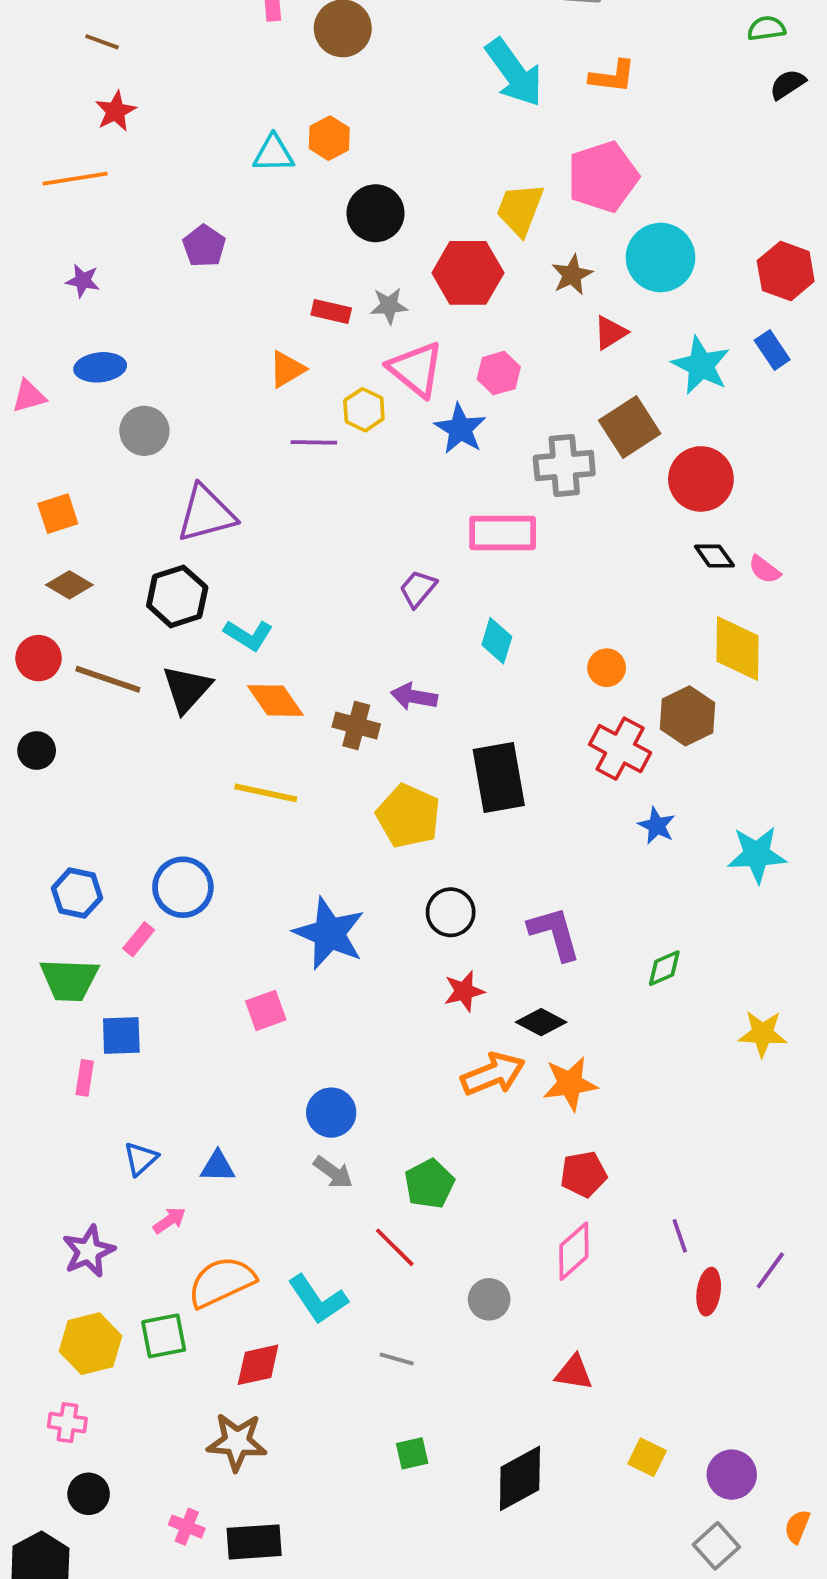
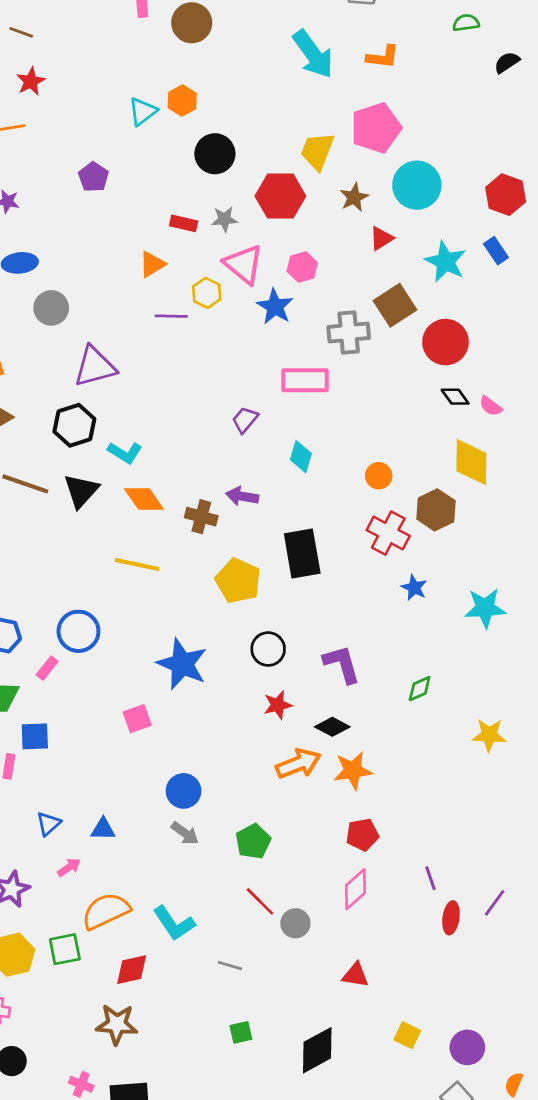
green semicircle: (766, 28) -> (466, 23), moved
cyan triangle: (273, 154) -> (143, 111), turned -36
red line: (395, 1247) -> (260, 901), moved

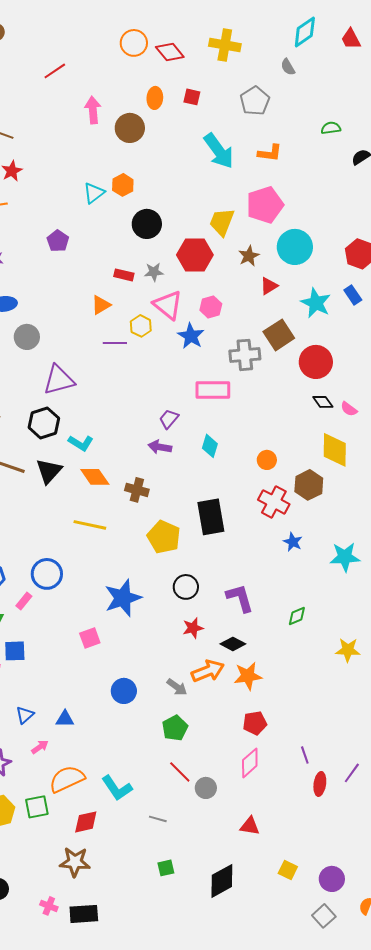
purple arrow: (242, 496) -> (160, 447), moved
blue star: (182, 664) -> (123, 598), turned 30
gray arrow: (185, 833) -> (177, 687), moved

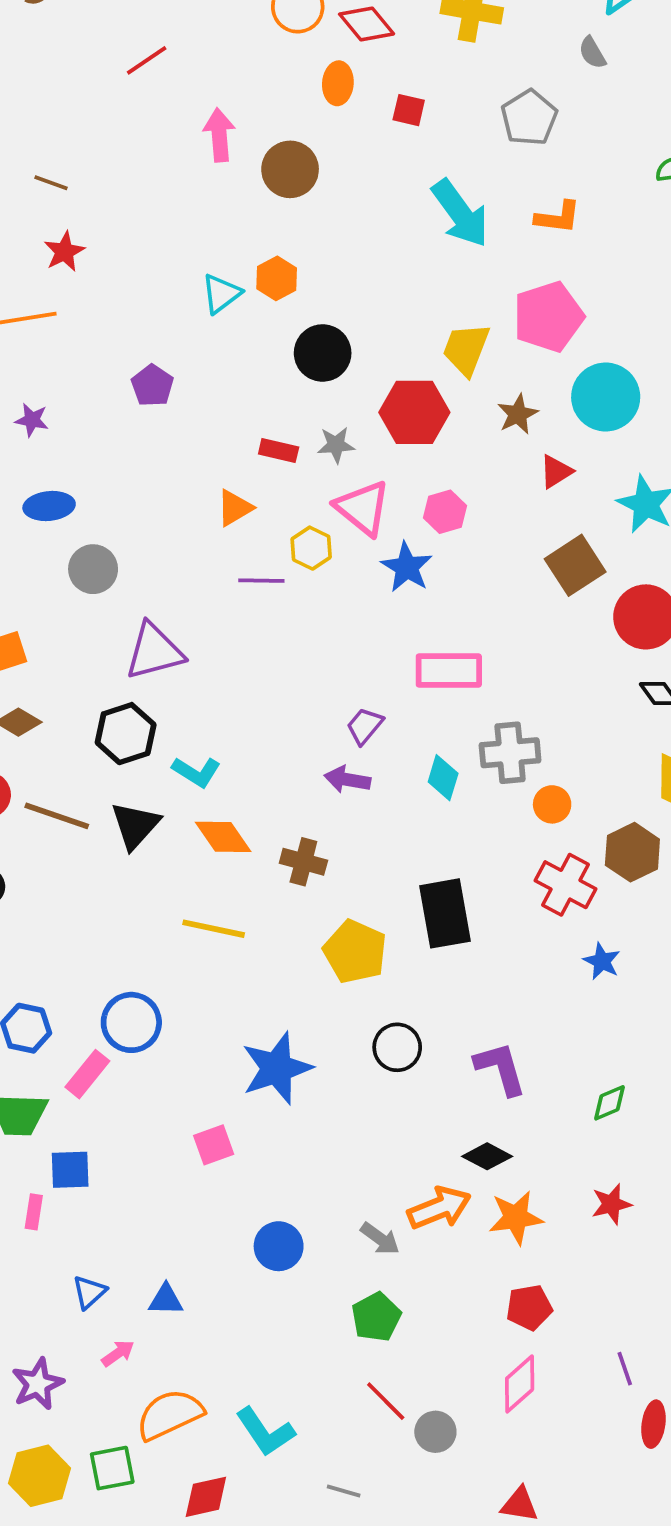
orange ellipse: (155, 98) -> (338, 83), moved
gray cross: (245, 355) -> (510, 753), moved
pink rectangle: (24, 601) -> (87, 1074), size x1.4
red star: (193, 628) -> (611, 1204), moved

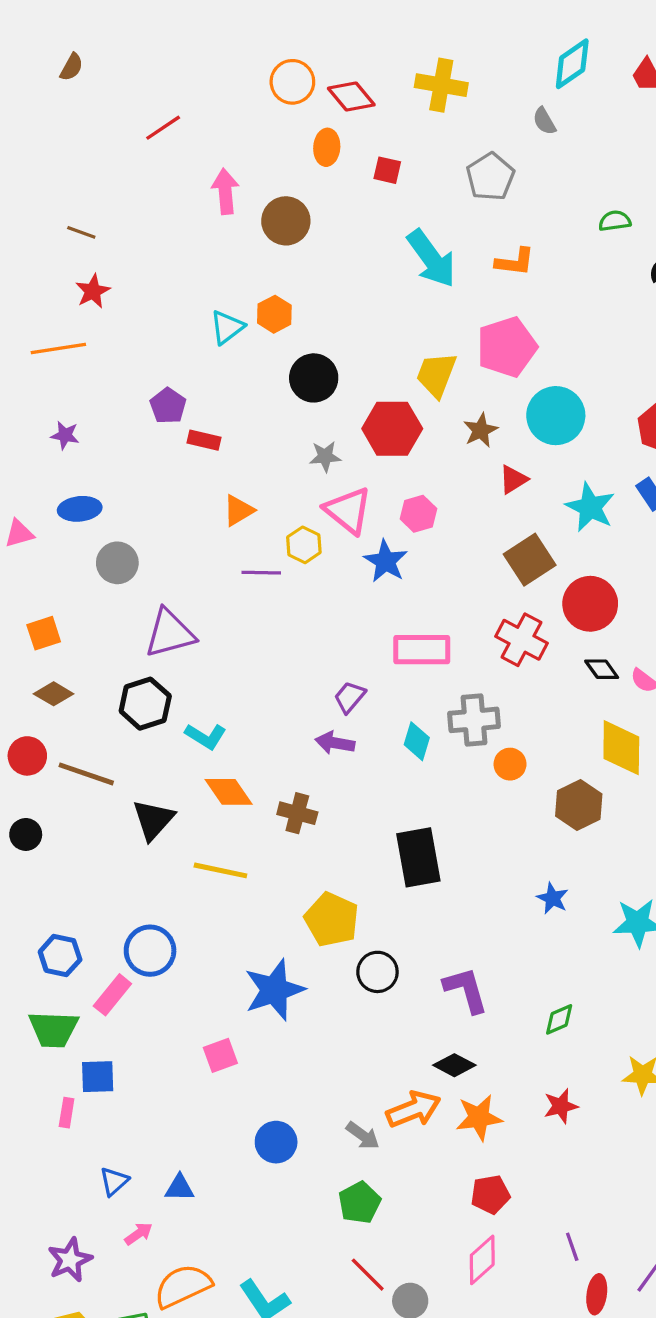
red rectangle: (279, 451) -> (204, 440), moved
black triangle: (135, 825) -> (153, 820), moved
red cross: (566, 885) -> (521, 640), moved
yellow pentagon: (355, 952) -> (332, 920), moved

